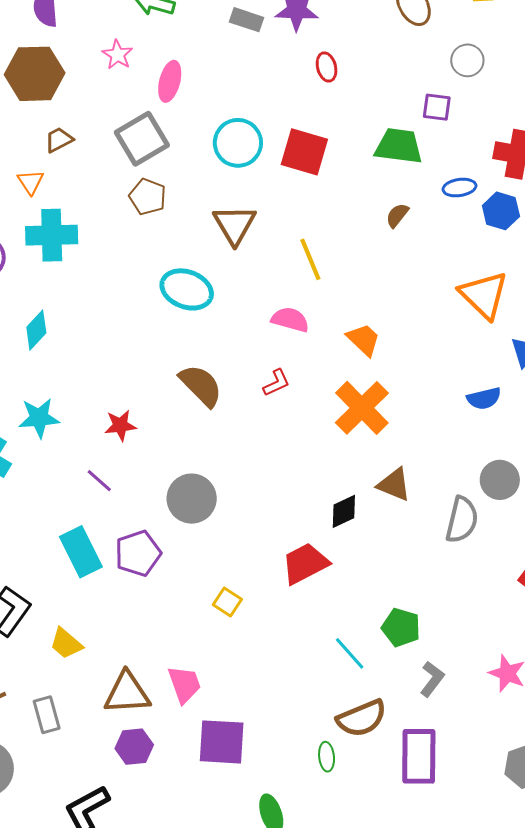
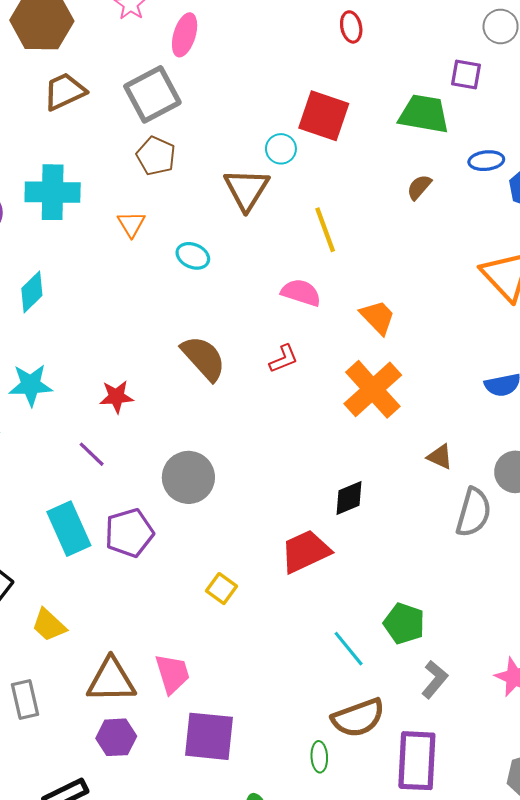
brown trapezoid: (59, 140) -> (65, 91), size x1.4
cyan circle: (238, 143) -> (281, 149), moved, size x0.6
orange triangle: (31, 182) -> (131, 224), moved
cyan ellipse: (187, 289) -> (193, 256), size x0.6
brown triangle: (394, 485) -> (440, 457), moved, size x0.7

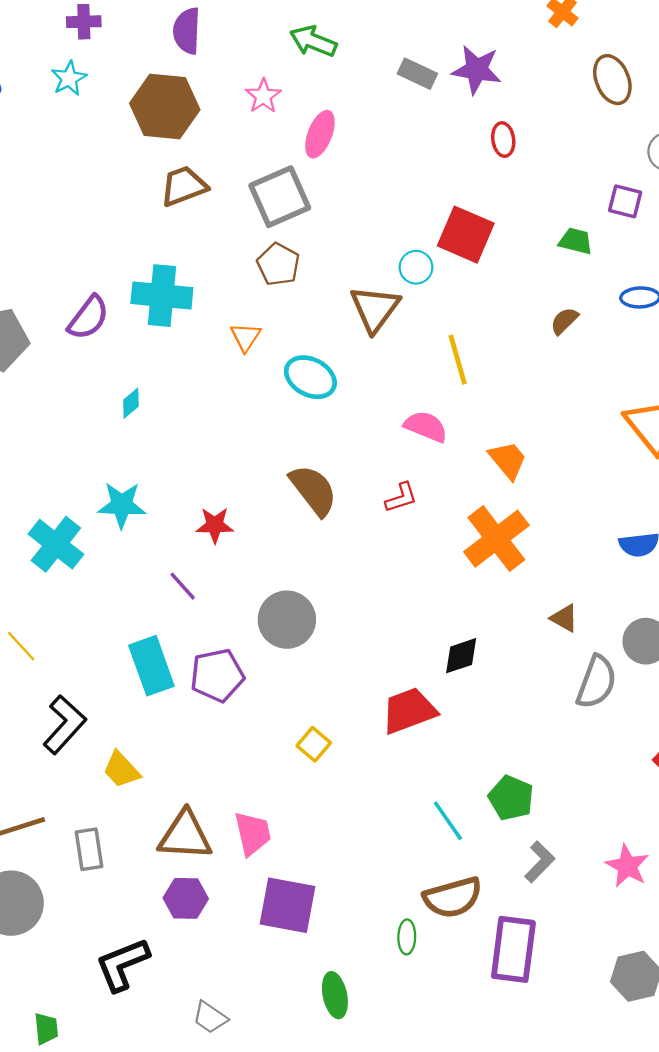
green trapezoid: (424, 114) -> (576, 241), size x0.6
cyan ellipse: (193, 256) -> (310, 377), size x1.4
cyan diamond: (32, 292) -> (131, 403), size x0.7

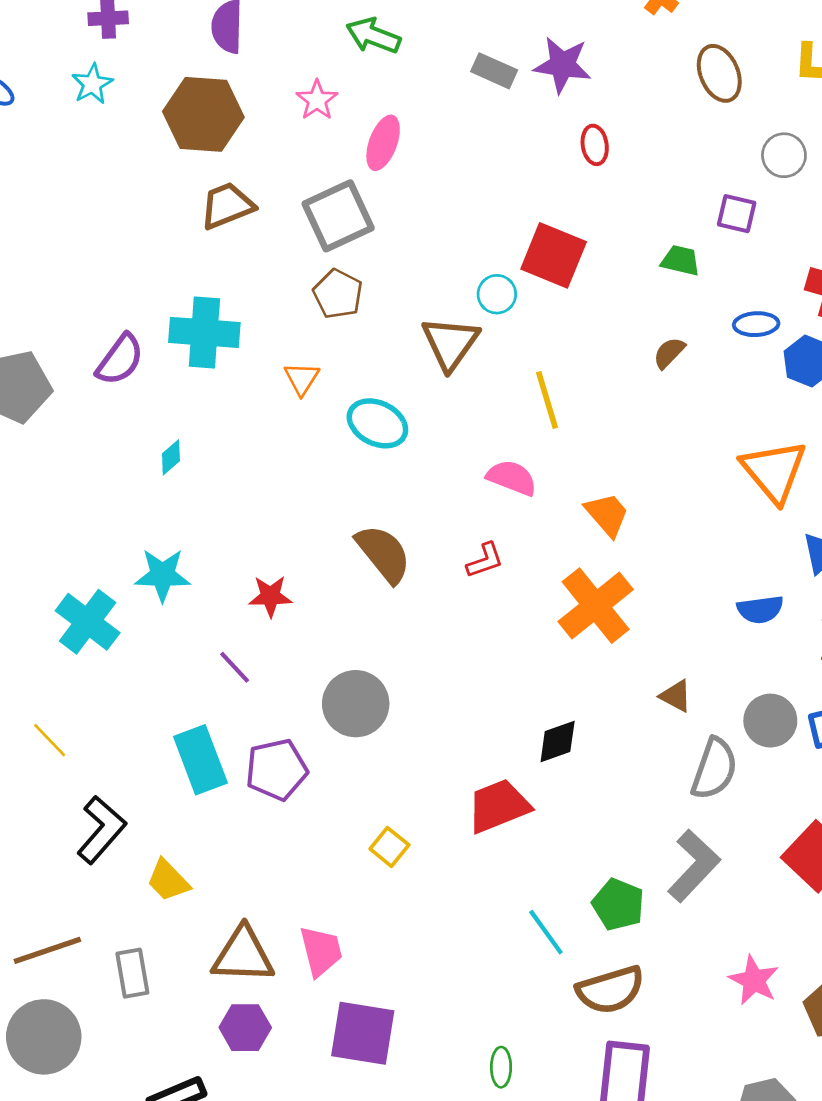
gray L-shape: (540, 862) -> (694, 866), moved, size x1.5
brown semicircle: (453, 897) -> (610, 990), moved

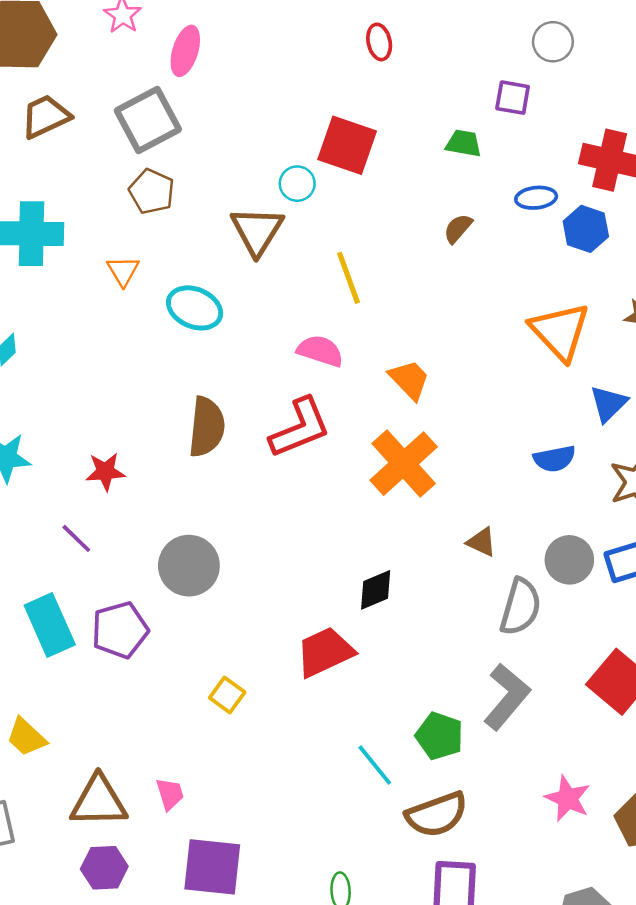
brown semicircle: (383, 554) -> (207, 427), turned 48
red L-shape: (485, 560) -> (300, 428), size x1.8
pink trapezoid: (321, 951) -> (170, 794), size x0.7

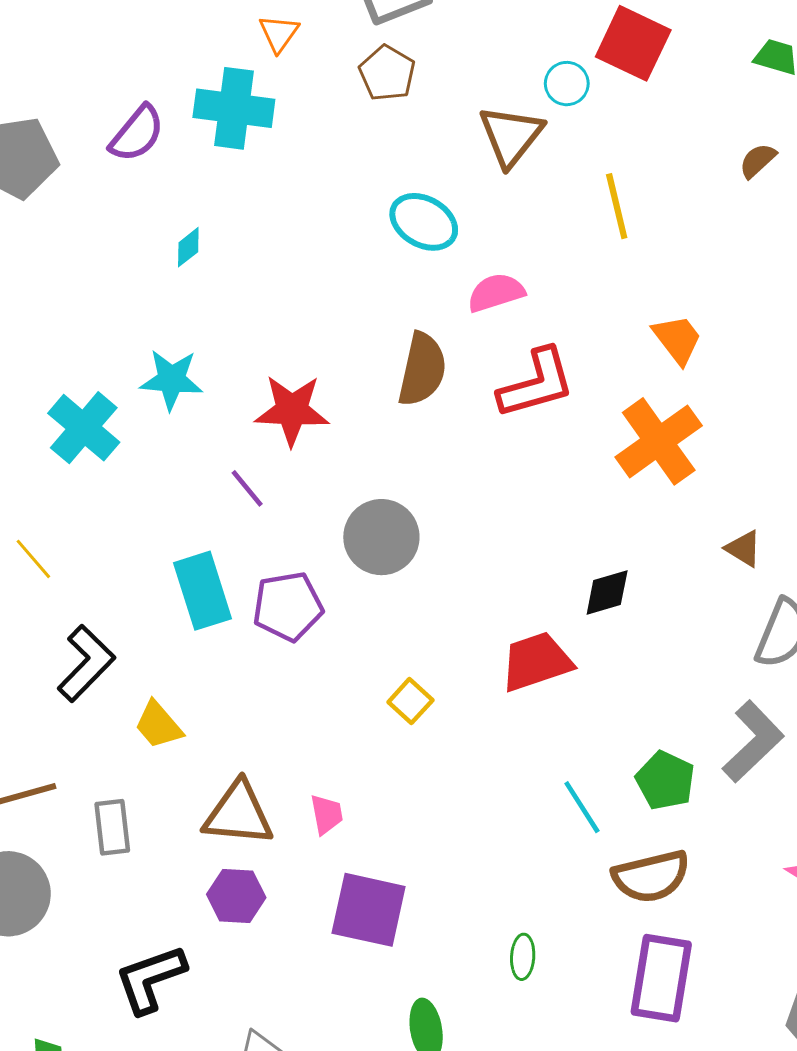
orange triangle: (123, 271) -> (279, 33), moved
pink semicircle: (320, 351) -> (496, 293), moved, turned -42
red star: (105, 472) -> (292, 410), size x1.5

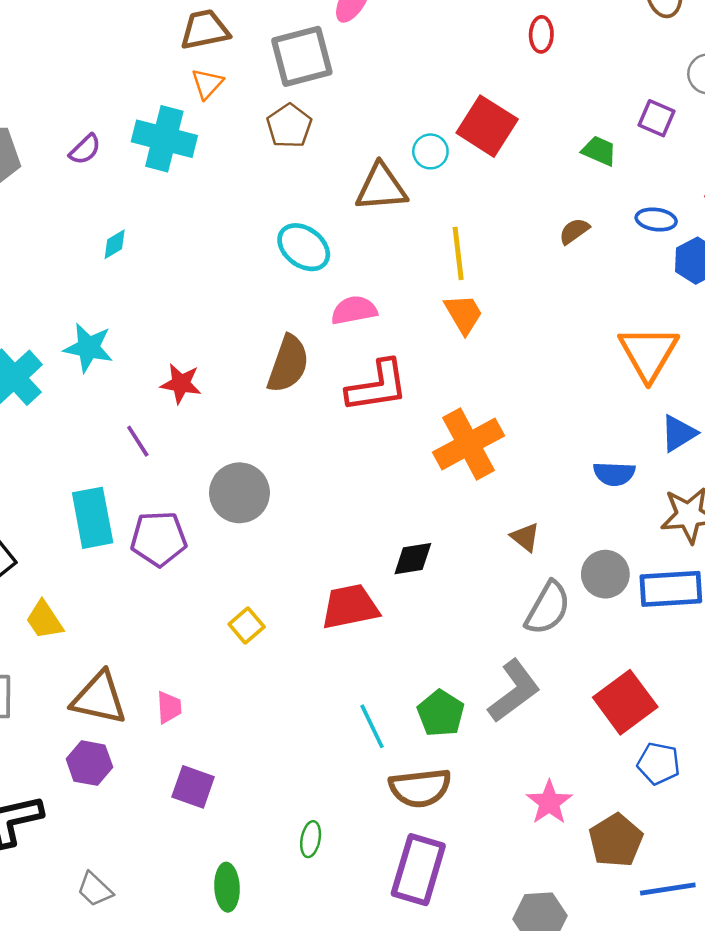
purple semicircle: (137, 134) -> (85, 149), size x0.7
brown triangle: (511, 136) -> (381, 187), turned 40
orange trapezoid: (677, 339) -> (464, 314), moved
red star: (292, 410) -> (181, 384), size x0.7
purple square: (369, 910) -> (193, 787), size x0.7

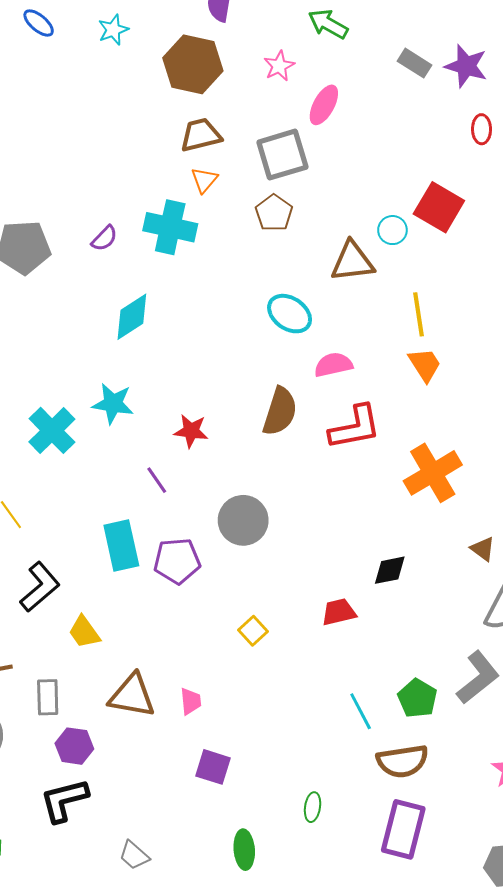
cyan diamond: (115, 244) -> (132, 317), size x1.8
red trapezoid: (350, 607) -> (339, 612), size x0.7
purple hexagon: (89, 763) -> (74, 746), moved

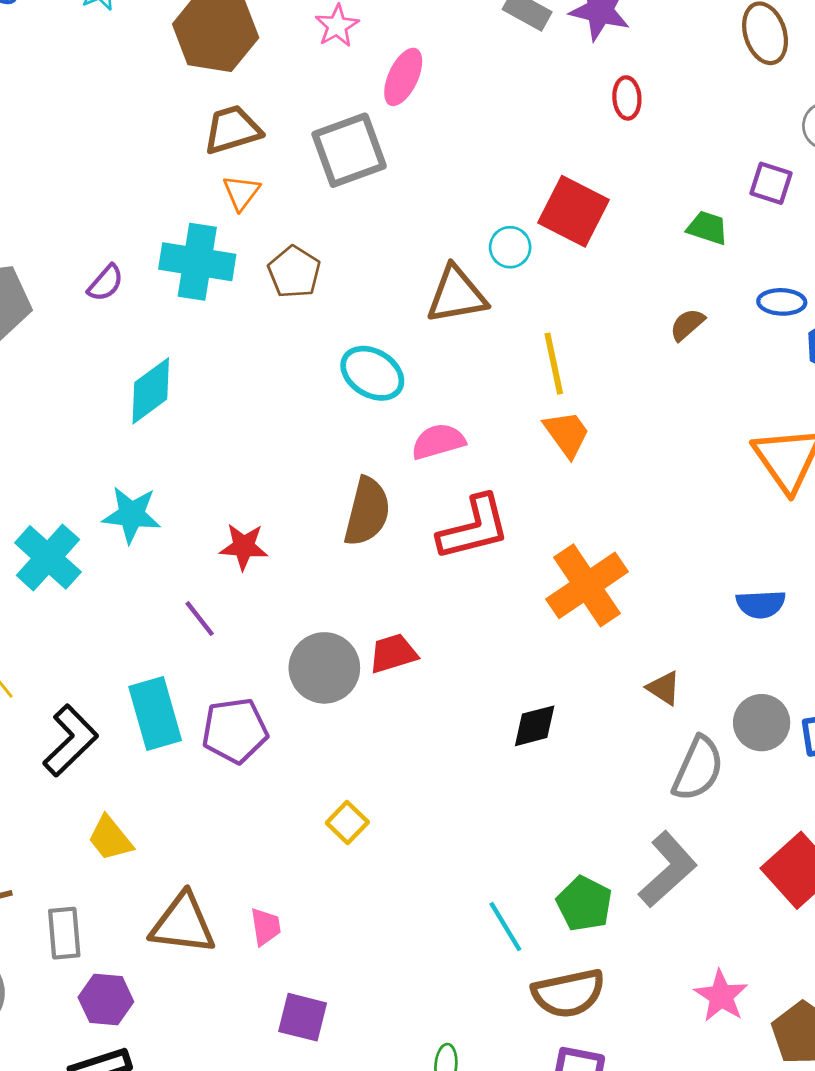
brown pentagon: (274, 213) -> (294, 272), moved
black L-shape: (40, 587) -> (70, 741), moved
red trapezoid: (339, 612) -> (393, 653), moved

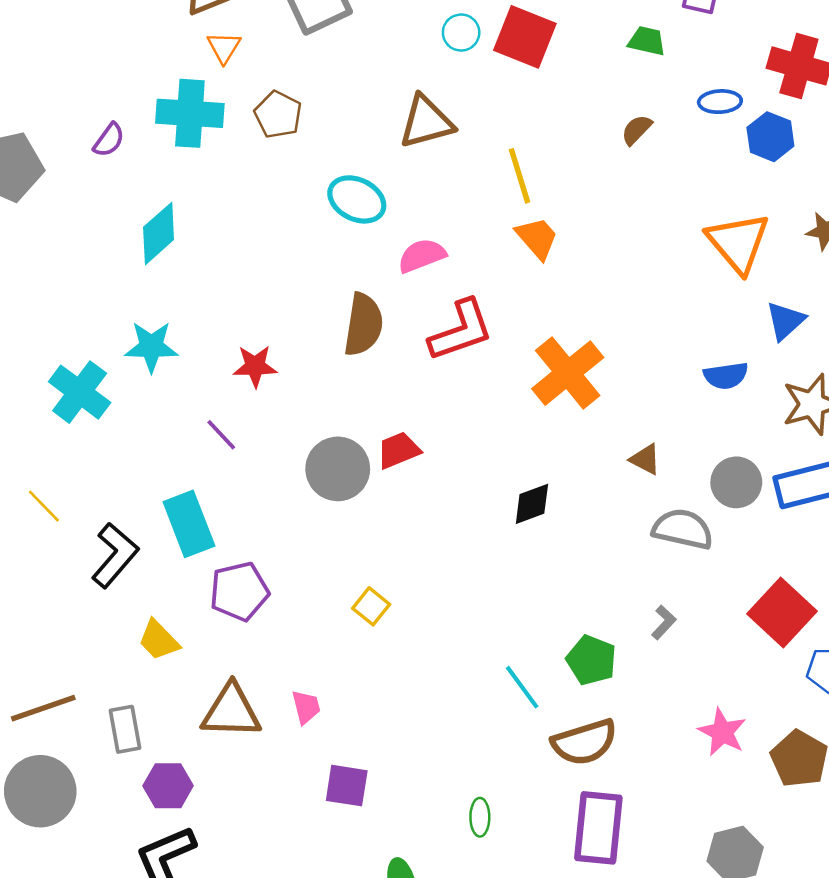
cyan circle: (510, 247) -> (461, 33), moved
purple pentagon: (235, 731) -> (239, 591), moved
gray semicircle: (698, 769) -> (683, 529), turned -96
gray L-shape: (668, 869) -> (664, 622), size x0.5

